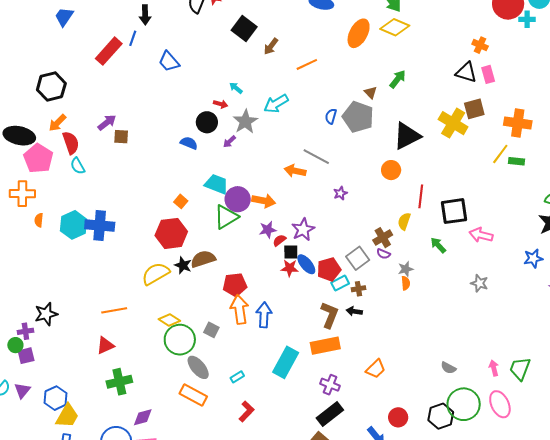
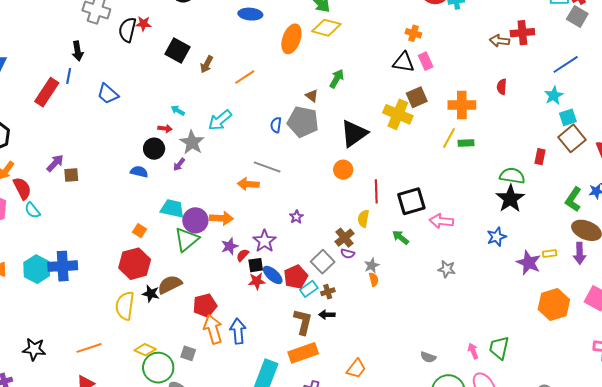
purple star: (340, 193) -> (296, 217), moved
yellow semicircle: (156, 274) -> (125, 306), turned -44
black star: (46, 314) -> (34, 349), moved, turned 30

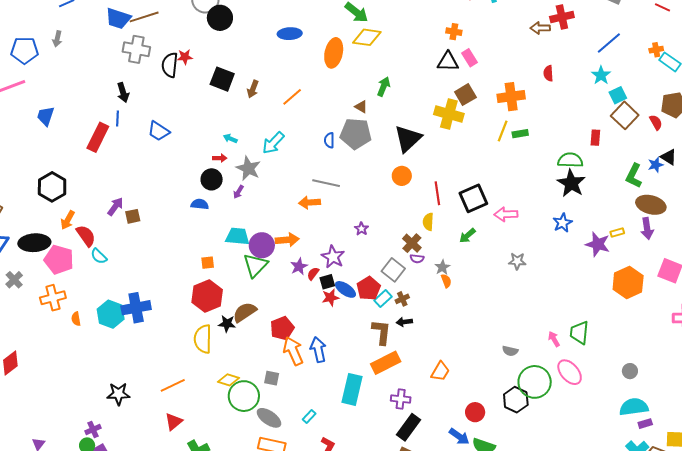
orange square: (139, 231) -> (208, 263), turned -32
green arrow: (401, 237) -> (467, 236), turned -72

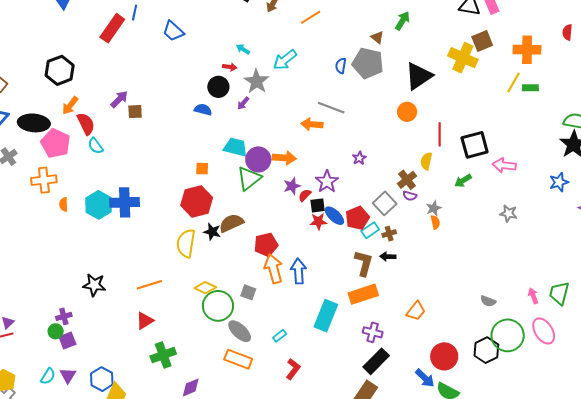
red circle: (475, 412) -> (444, 356), size x1.4

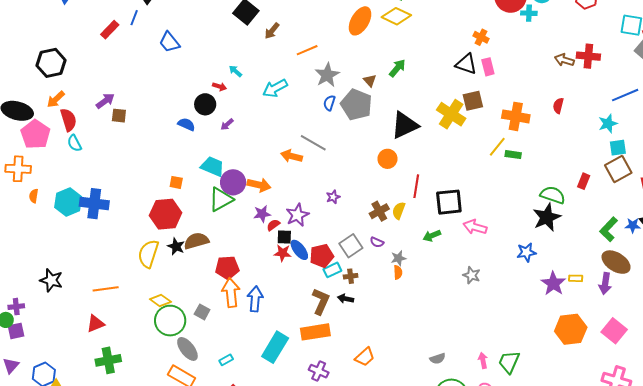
red rectangle: (112, 28) -> (110, 30), size x0.7
gray star: (257, 81) -> (327, 75), moved
brown cross: (407, 180) -> (379, 211), moved
gray semicircle: (488, 301) -> (438, 359), turned -49

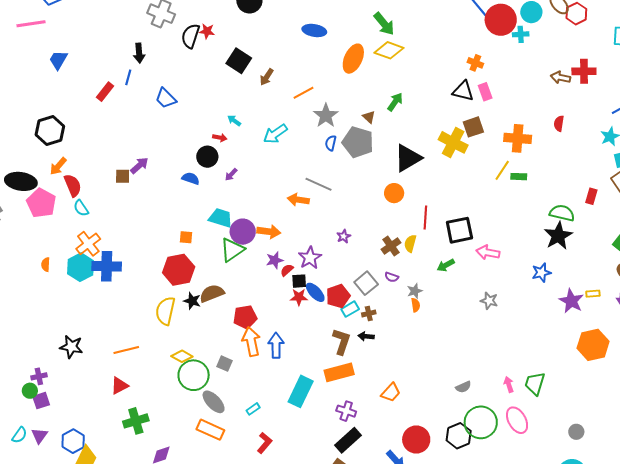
purple arrow: (105, 101) -> (139, 165), moved
orange cross: (18, 169) -> (88, 244), moved, turned -35

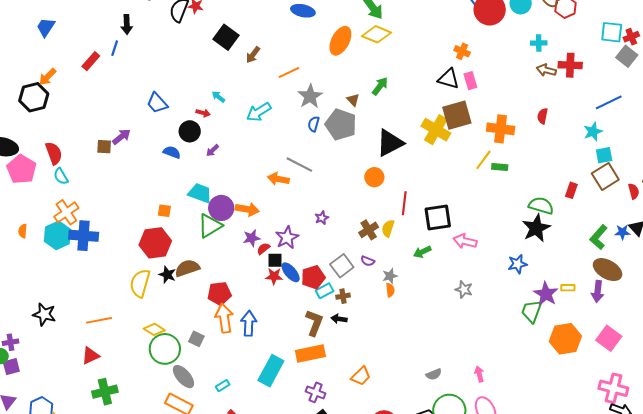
cyan cross: (521, 34) -> (539, 43), moved
blue trapezoid: (166, 98) -> (157, 103), moved
brown square: (473, 127) -> (457, 115), size x1.4
orange arrow: (58, 166) -> (47, 77), moved
green trapezoid: (535, 383) -> (532, 311), moved

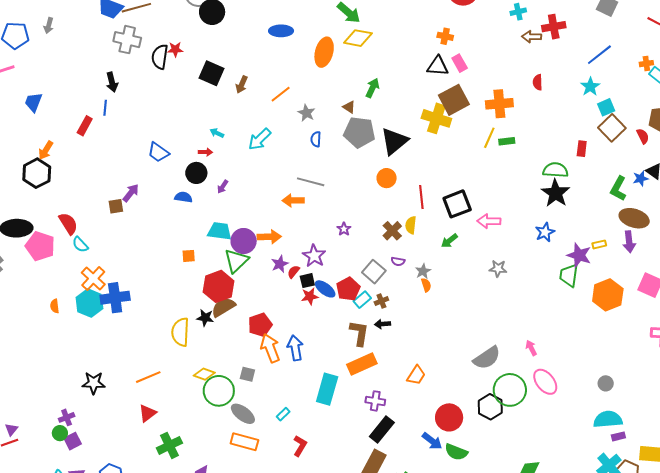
gray star: (310, 96) -> (306, 113), size x0.7
gray pentagon: (341, 124) -> (359, 132), moved
red hexagon: (155, 243) -> (218, 286), moved
gray semicircle: (434, 374) -> (487, 358), size x1.8

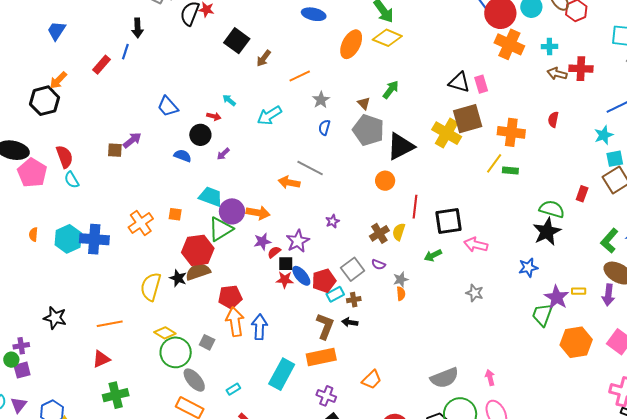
orange cross: (445, 36) -> (509, 44), moved, size x1.8
orange cross: (93, 279) -> (141, 223), moved

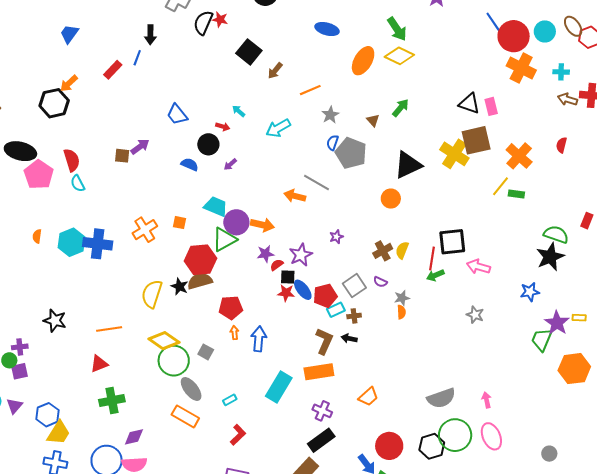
gray pentagon: (368, 130) -> (351, 153), moved
orange cross: (511, 132) -> (519, 156), turned 32
red line: (415, 207) -> (432, 258), moved
orange arrow: (235, 322) -> (234, 333), size x0.5
yellow diamond: (165, 333) -> (164, 341), size x1.4

